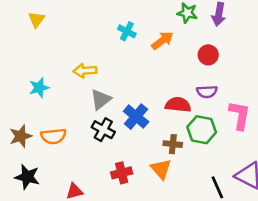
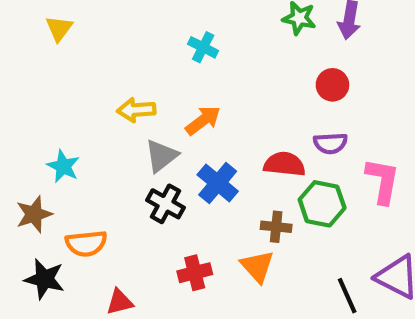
orange arrow: (162, 40) -> (203, 120), moved
cyan star: (39, 88) -> (63, 166), moved, turned -30
orange semicircle: (53, 136) -> (86, 243), moved

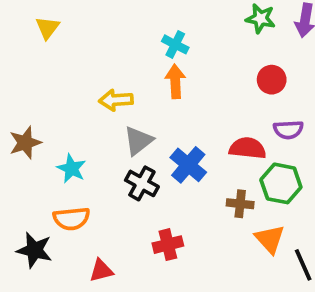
red circle: (332, 85) -> (272, 80), moved
orange arrow: (203, 120) -> (175, 81), moved, turned -56
cyan star: (63, 166) -> (72, 169), moved
brown star: (34, 214) -> (25, 143), moved
orange triangle: (257, 266) -> (270, 239), moved

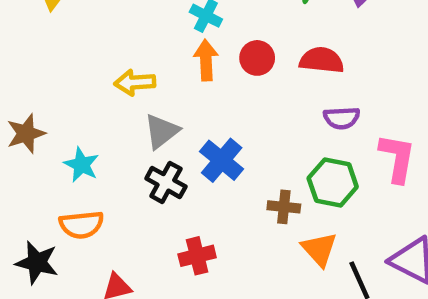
red circle: (272, 80) -> (257, 58), moved
red semicircle: (248, 148) -> (322, 60), moved

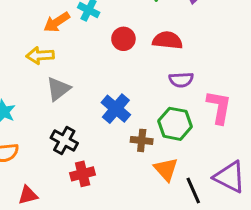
orange arrow: (206, 60) -> (57, 22), moved, turned -120
blue cross: (222, 160) -> (116, 109), moved
black cross: (166, 182) -> (64, 140), moved

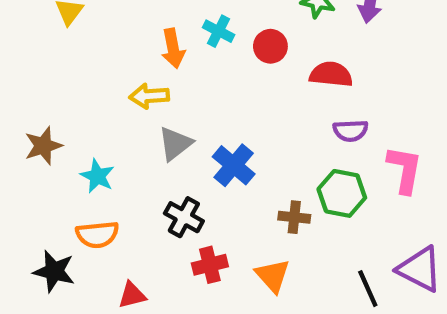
orange arrow: (57, 22) -> (173, 48), turned -68
red circle: (123, 39) -> (270, 46), moved
blue cross: (116, 109) -> (234, 165), moved
orange triangle: (166, 169) -> (273, 276), moved

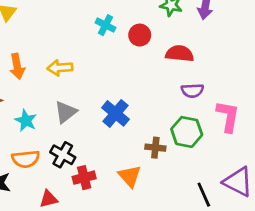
orange arrow: (173, 48) -> (17, 66), moved
gray triangle: (175, 144) -> (66, 112), moved
black cross: (184, 217) -> (63, 155), moved
red cross: (210, 265) -> (84, 178), moved
orange triangle: (273, 276) -> (130, 176), moved

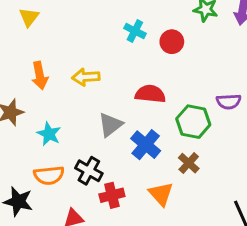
red semicircle: (180, 54) -> (150, 94), moved
gray triangle: (66, 112) -> (110, 125), moved
blue cross: (115, 113) -> (146, 145), moved
green hexagon: (187, 132) -> (193, 122), moved
brown cross: (155, 148) -> (189, 163), turned 36

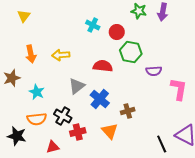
green hexagon: (193, 122) -> (131, 52), moved
brown cross: (189, 163) -> (128, 111), turned 32

